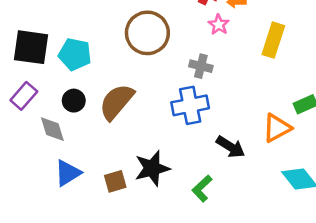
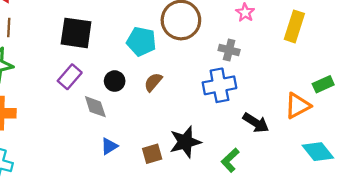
cyan pentagon: (75, 54) -> (141, 41), moved
brown semicircle: (117, 102) -> (153, 82), size x0.6
blue triangle: (68, 173) -> (109, 146), size x0.7

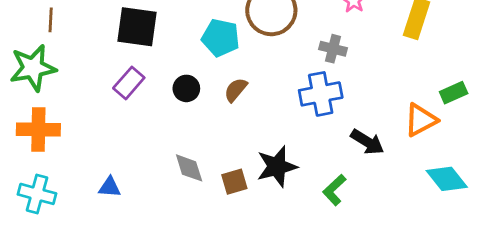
gray diamond: (95, 107) -> (189, 168), moved
blue triangle: (109, 146) -> (110, 187), moved, turned 36

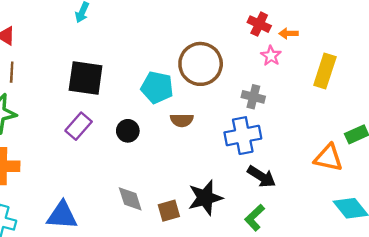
brown semicircle: (236, 90) -> (182, 120), moved, turned -130
orange triangle: (421, 120) -> (328, 158), turned 40
black arrow: (367, 142) -> (262, 177), moved
blue triangle: (110, 187) -> (62, 215), size x1.6

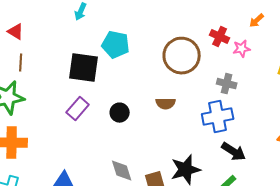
red cross: (259, 24) -> (220, 37), moved
orange arrow: (289, 33) -> (257, 21), moved, turned -42
pink star: (271, 56) -> (242, 49), turned 30
cyan pentagon: (157, 87) -> (116, 45), moved

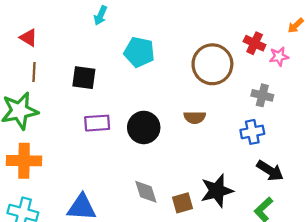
black square: (84, 68) -> (84, 78), moved, size x0.7
purple rectangle: (78, 109) -> (97, 123), turned 45
black circle: (120, 113) -> (144, 127), size x1.5
blue cross: (218, 117) -> (252, 132), size x0.7

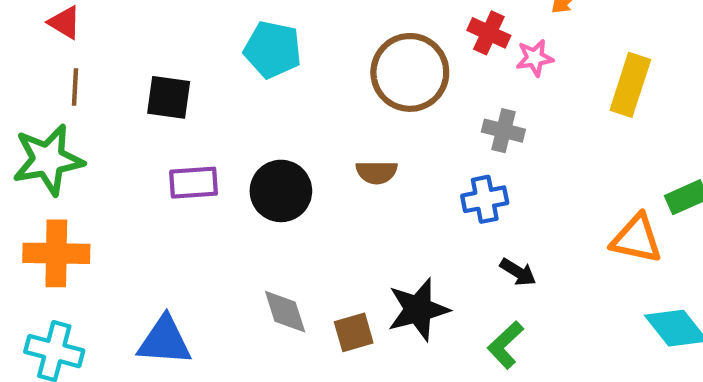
black arrow: (270, 171) -> (518, 272), size x0.7

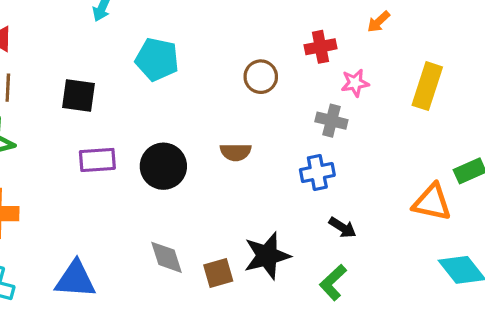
red cross: (489, 33) -> (320, 47), turned -36
pink star: (535, 58) -> (355, 83), moved
brown circle: (410, 72) -> (261, 77), size x0.6

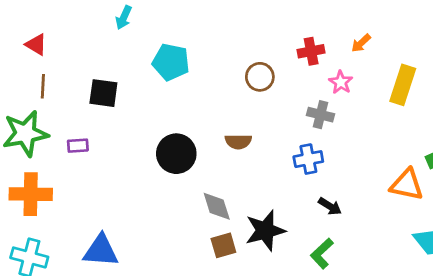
orange arrow: (379, 22) -> (361, 43), moved
pink star: (355, 83) -> (341, 82), turned -30
purple rectangle: (97, 160) -> (78, 146), moved, size x0.7
gray diamond: (166, 257) -> (217, 206), moved

